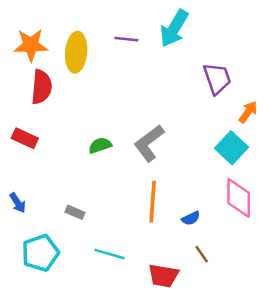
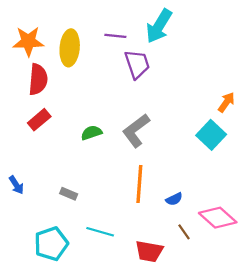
purple trapezoid: (217, 79) -> (137, 64), moved
red rectangle: (25, 138) -> (39, 120), moved, turned -65
pink diamond: (239, 198) -> (218, 218), moved, turned -48
cyan pentagon: (40, 253) -> (51, 244), moved

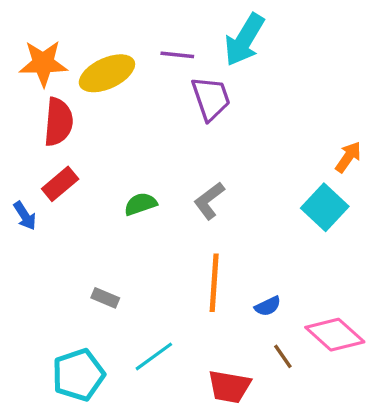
yellow ellipse: (70, 48) -> (107, 73), turned 60
gray L-shape: (136, 131) -> (209, 201), size x0.7
blue arrow: (16, 185) -> (25, 216), moved
cyan line: (100, 232) -> (154, 356), turned -52

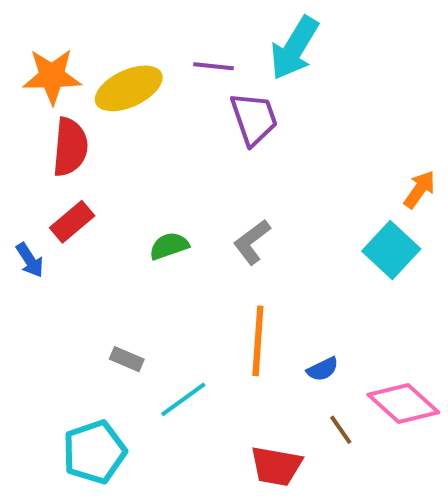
cyan line: (154, 356) -> (183, 399), moved

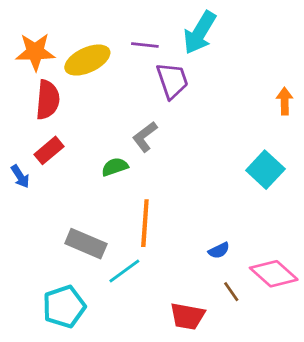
orange arrow: (420, 189) -> (285, 101), moved, turned -36
gray L-shape: (252, 242) -> (145, 137), moved
orange line: (258, 341) -> (145, 223), moved
gray rectangle: (127, 359) -> (86, 244), size x1.8

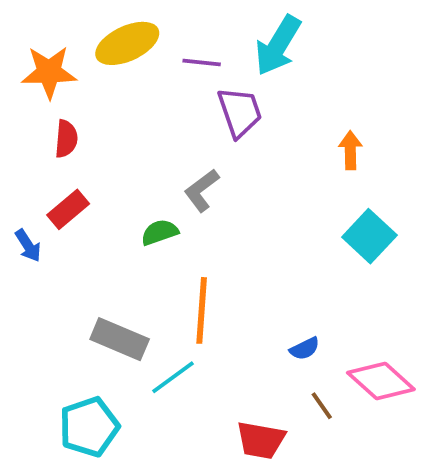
yellow ellipse: (87, 60) -> (127, 43), moved
red semicircle: (48, 100) -> (66, 139), size x0.7
orange arrow: (285, 101) -> (350, 150), moved

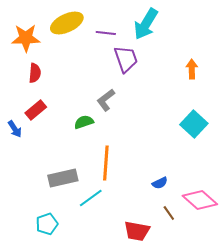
orange arrow: (350, 150) -> (192, 69), moved
gray rectangle: (120, 339) -> (63, 178), turned -36
cyan pentagon: (89, 427) -> (47, 224), size x0.7

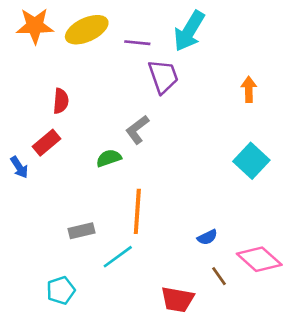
orange star: (26, 38) -> (35, 26), moved
red semicircle: (35, 73) -> (61, 101), moved
gray rectangle: (63, 178) -> (82, 231), size x0.7

